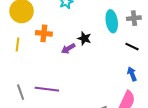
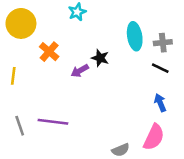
gray cross: (134, 18) -> (163, 43), moved
orange cross: (44, 33) -> (49, 52), turned 35
yellow line: (18, 45) -> (13, 76), moved

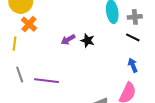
orange cross: (49, 52) -> (29, 24), moved
black star: (100, 58) -> (88, 41), moved
gray line: (20, 126) -> (20, 74), moved

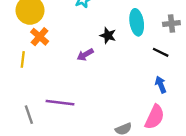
gray cross: (135, 17) -> (171, 23), moved
black star: (88, 41) -> (108, 35), moved
gray line: (20, 74) -> (29, 115), moved

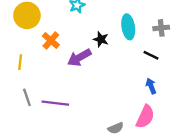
orange cross: (40, 37) -> (51, 40), moved
purple arrow: (85, 55) -> (79, 58), size x1.5
gray line: (29, 115) -> (27, 97), moved

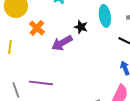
gray line: (27, 97) -> (16, 90), moved

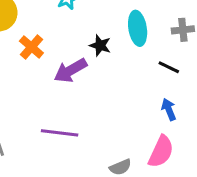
purple line: (41, 83) -> (60, 133), moved

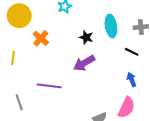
purple arrow: (70, 70) -> (84, 63), moved
purple line: (60, 133) -> (49, 86), moved

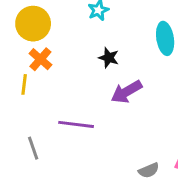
black star: (86, 37) -> (109, 58), moved
orange cross: (41, 38) -> (40, 59), moved

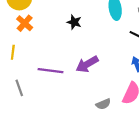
yellow line: (24, 84) -> (13, 52), moved
purple arrow: (127, 92) -> (87, 64), moved

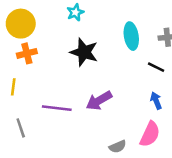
black star: (74, 22) -> (84, 52), size x1.6
orange cross: (25, 23) -> (27, 53), turned 35

